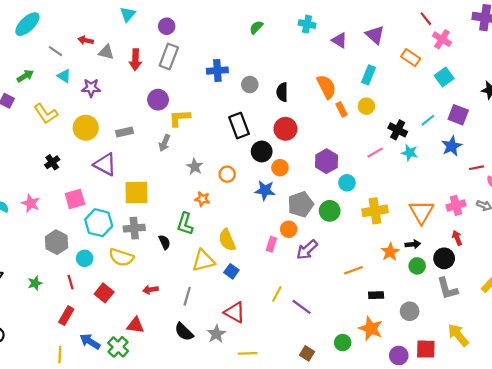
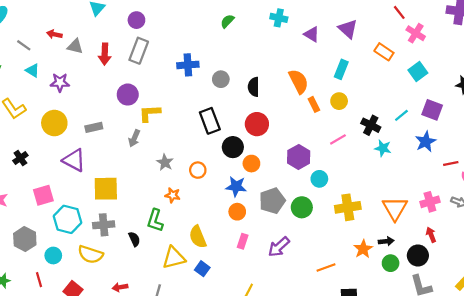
pink line: (375, 153) -> (338, 139), moved
orange circle: (289, 229) -> (237, 212), moved

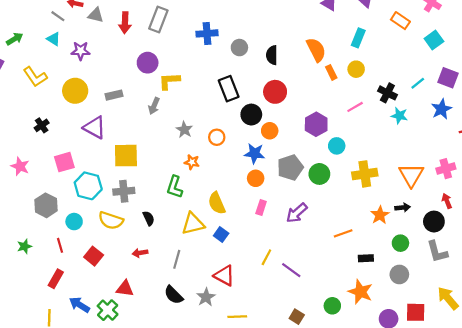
gray line: (24, 45) -> (58, 16), moved
black semicircle: (134, 239) -> (149, 218), moved
green circle: (391, 263) -> (400, 243), moved

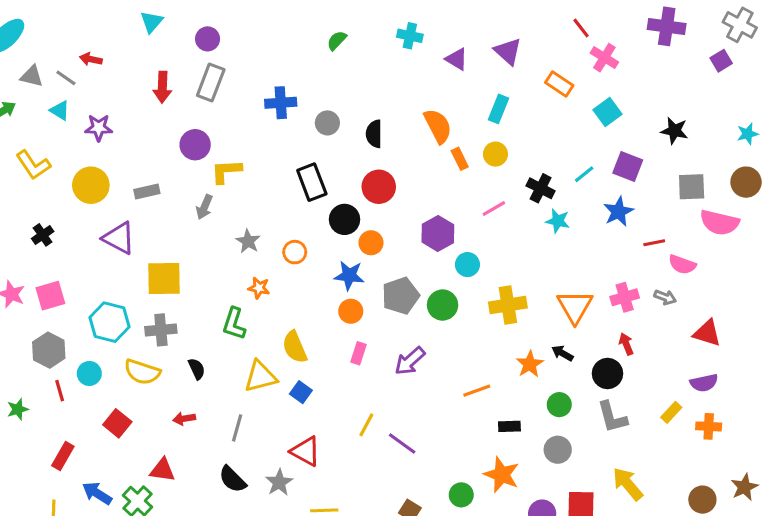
gray triangle: (96, 15) -> (32, 76), moved
pink square: (64, 162) -> (50, 296), moved
black arrow: (403, 207) -> (562, 353), turned -144
red line: (60, 245) -> (60, 391), moved

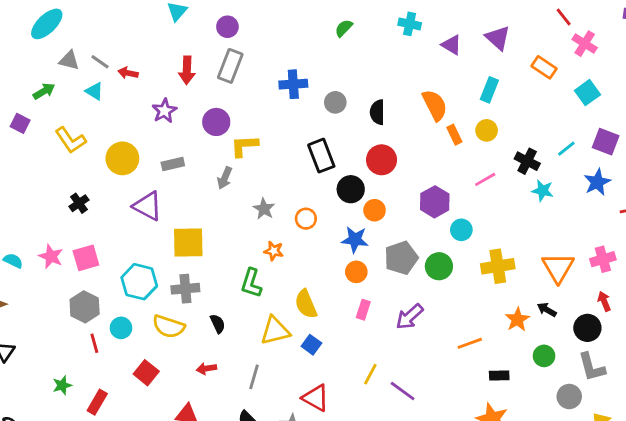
red arrow: (91, 59) -> (128, 73), moved
purple star: (99, 128) -> (164, 111), moved, turned -30
green star: (18, 409) -> (62, 385), moved
gray circle: (558, 450) -> (569, 397), moved

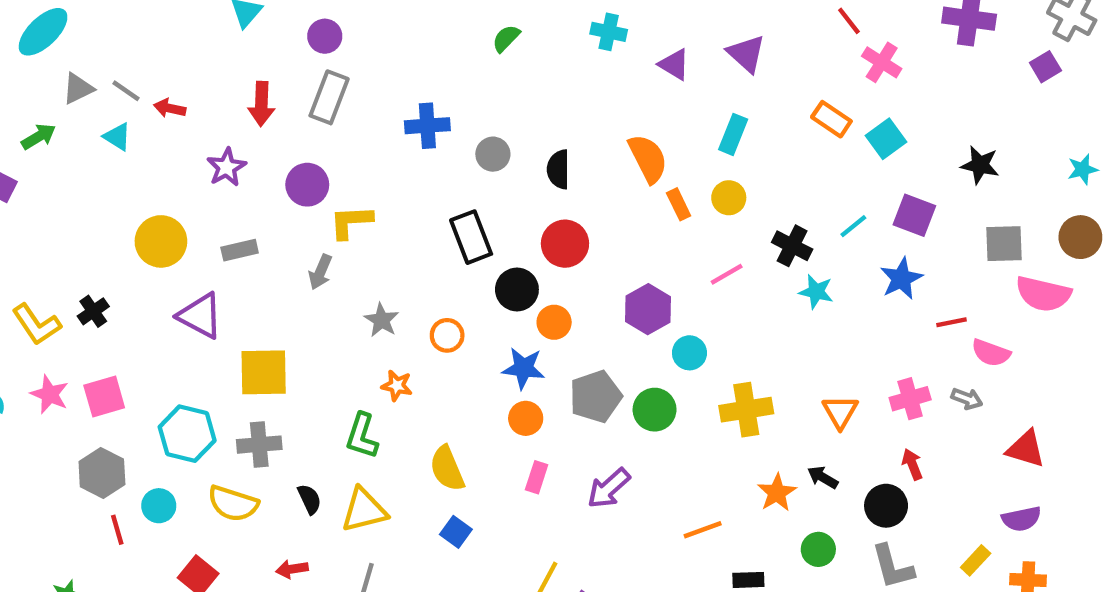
gray triangle: (69, 60) -> (78, 89), turned -40
orange rectangle: (544, 67) -> (831, 119), moved
yellow L-shape: (71, 140) -> (36, 324), moved
orange triangle: (558, 268) -> (840, 412), size x0.7
yellow triangle: (275, 331) -> (364, 510), moved

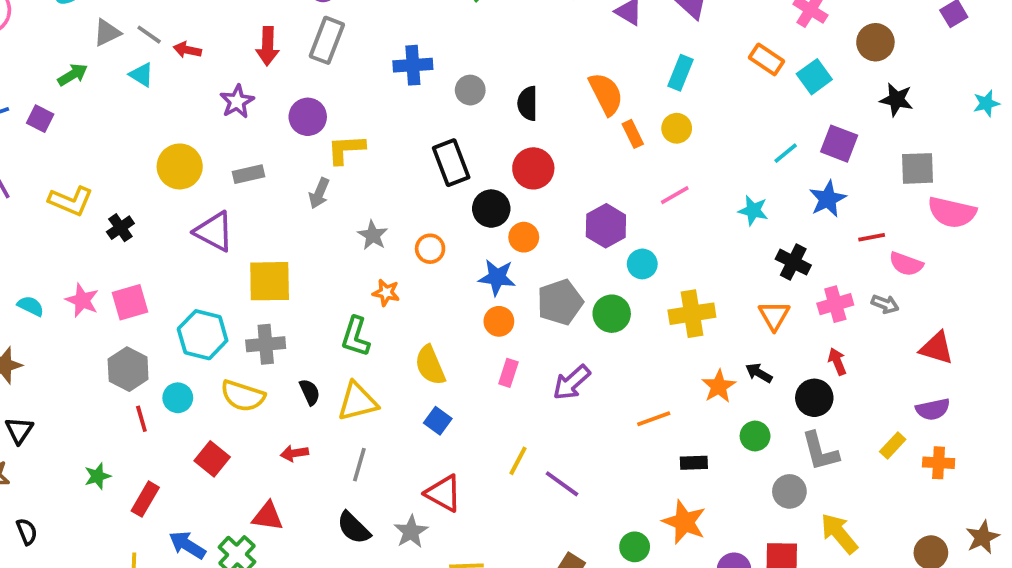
brown circle: (1080, 237) -> (875, 42), moved
black cross: (792, 246) -> (793, 262), moved
yellow L-shape: (36, 324) -> (71, 201), moved, turned -33

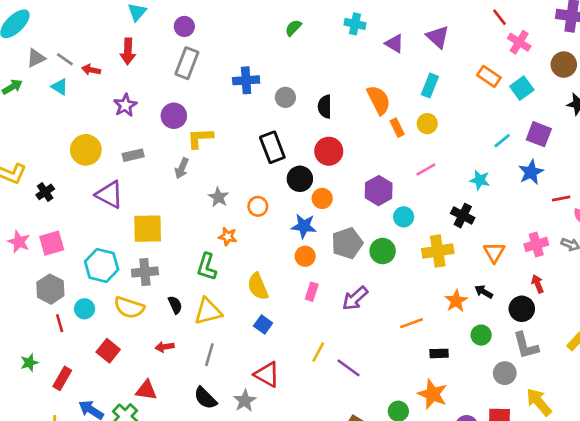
red arrow: (268, 46) -> (128, 51), moved
black cross: (793, 262) -> (463, 216), moved

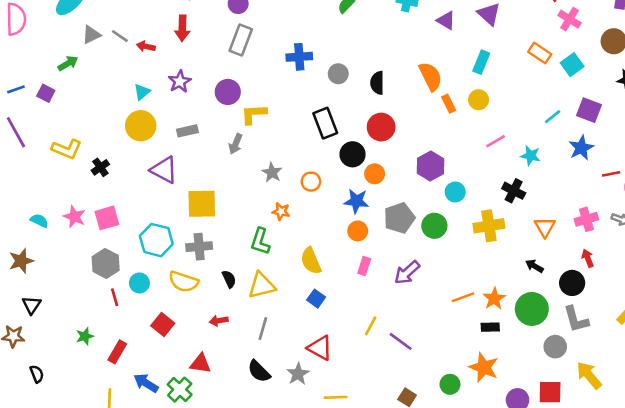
cyan triangle: (60, 87) -> (142, 92), moved, turned 48
pink line: (426, 170) -> (495, 141), moved
orange star: (456, 301) -> (494, 299), moved
green circle: (481, 335) -> (532, 309), size x1.6

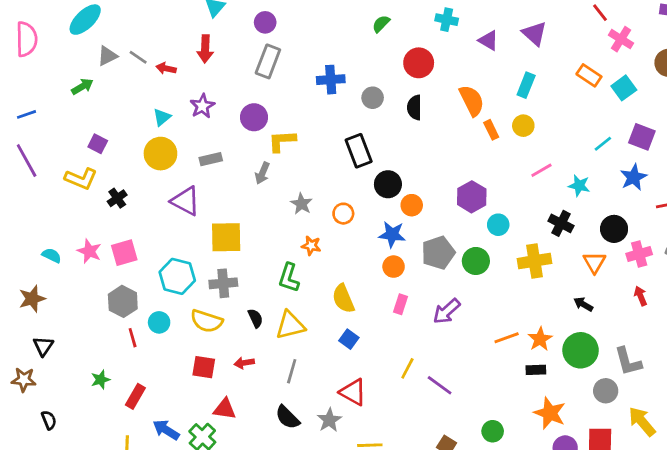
purple square: (46, 93) -> (98, 144), moved
red circle: (381, 127) -> (419, 63), moved
black circle: (572, 283) -> (614, 229), moved
red square: (163, 325) -> (204, 367), moved, turned -30
orange star: (484, 367) -> (550, 413), moved

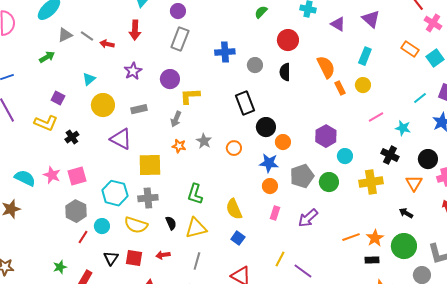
cyan triangle: (162, 117) -> (89, 79), moved
orange star: (311, 246) -> (179, 146), moved
cyan semicircle: (52, 255) -> (25, 178), size x1.5
red line: (133, 338) -> (83, 237), turned 48
black triangle: (43, 346) -> (111, 258), moved

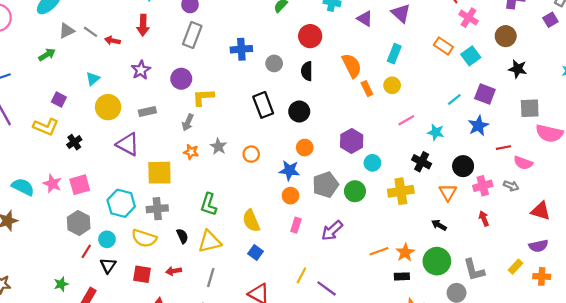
black circle: (266, 127) -> (299, 111), moved
black triangle: (111, 258) -> (108, 266), moved

